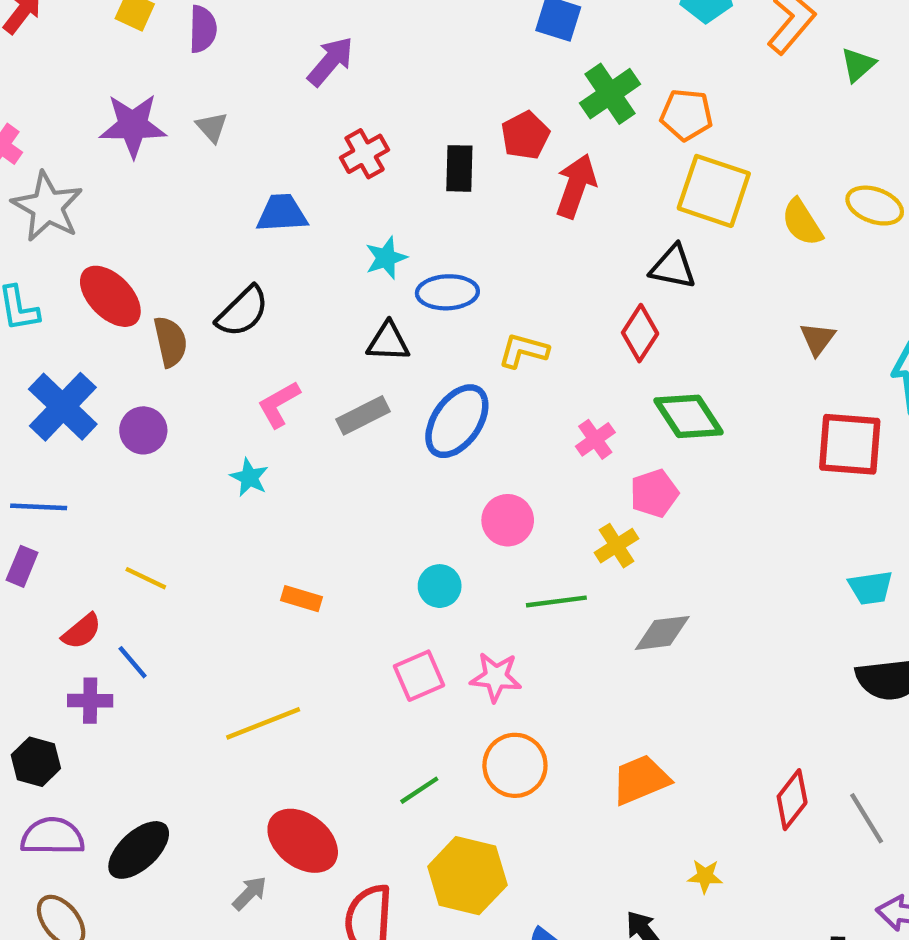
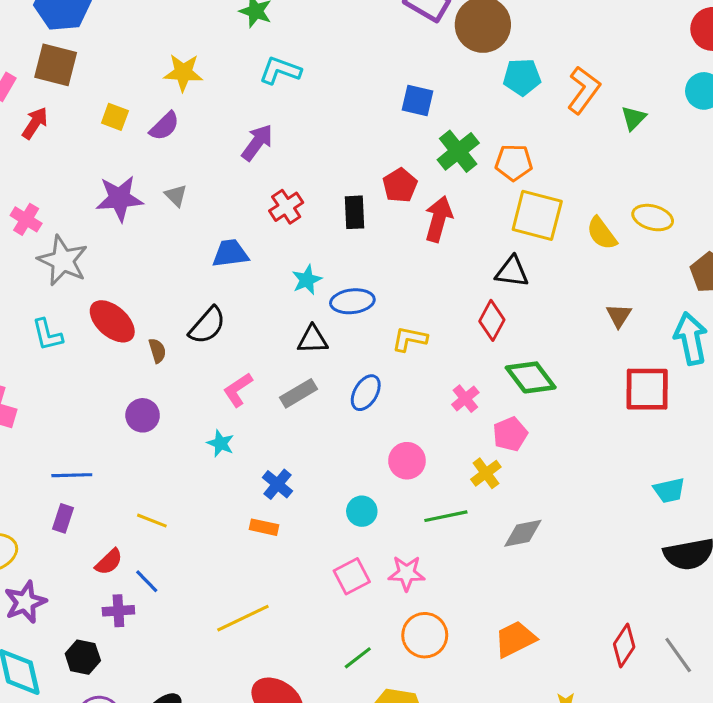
purple semicircle: (203, 29) -> (164, 126), turned 48
brown semicircle: (170, 342) -> (157, 351), size x0.7
blue cross: (63, 407) -> (277, 484), moved, size x0.6
blue ellipse: (457, 421) -> (366, 393), size x0.7

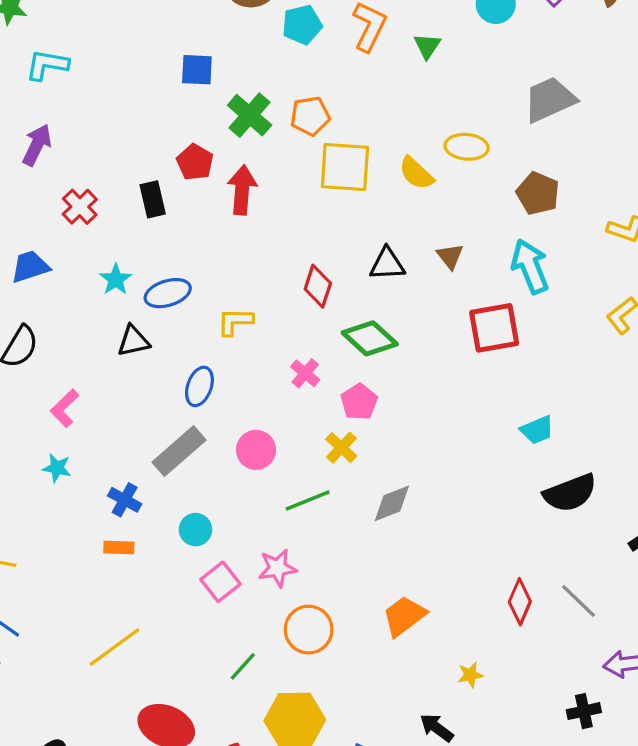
black triangle: (512, 272) -> (387, 264), moved
gray rectangle: (299, 393) -> (179, 451), moved, size x1.4
cyan circle: (362, 511) -> (195, 530), moved

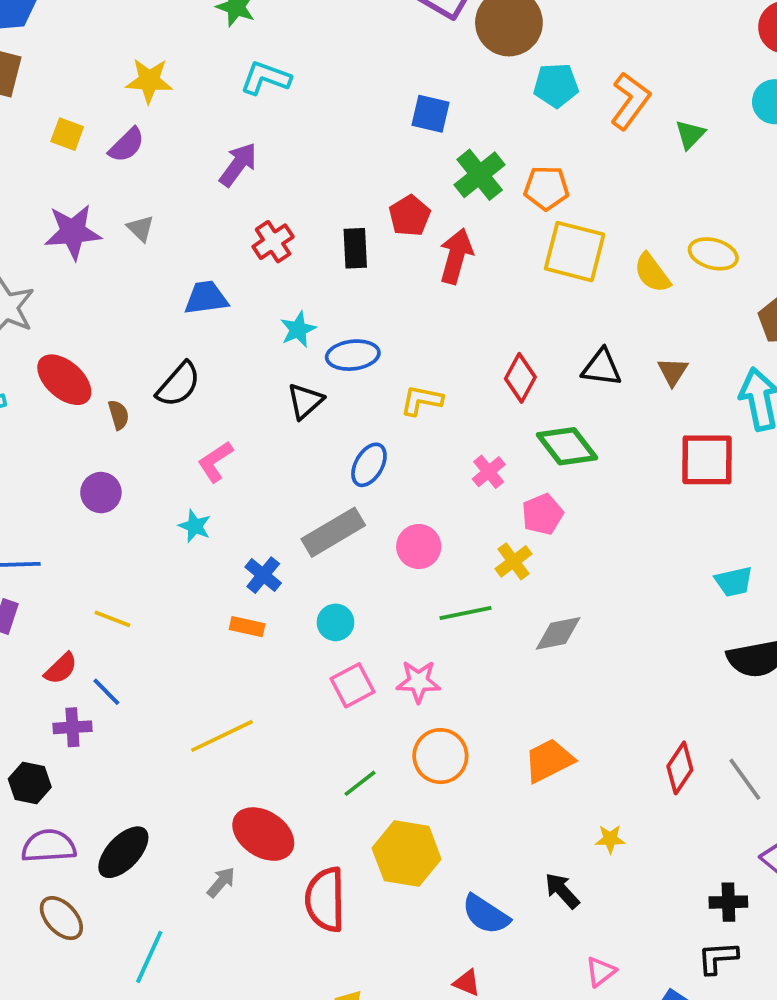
black triangle: (133, 341) -> (305, 401), turned -40

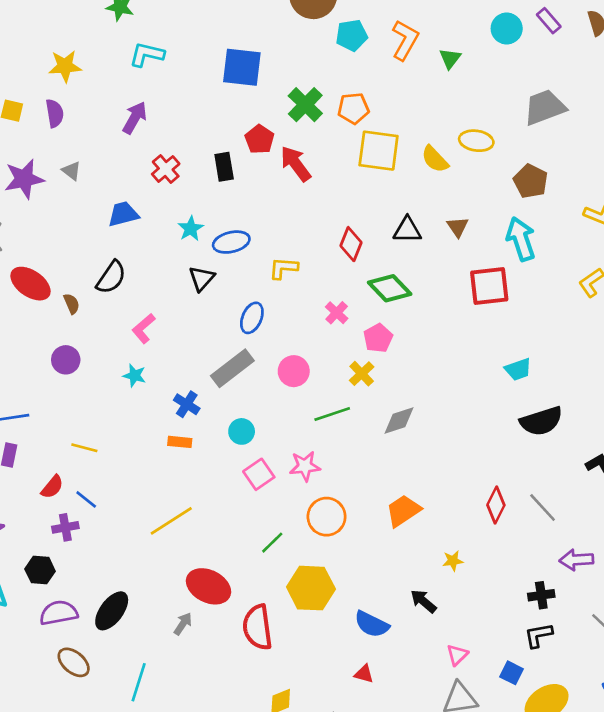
blue square: (431, 114) -> (242, 67), moved, size x1.5
purple semicircle: (127, 145) -> (55, 113), turned -48
red arrow: (456, 256) -> (296, 164), turned -45

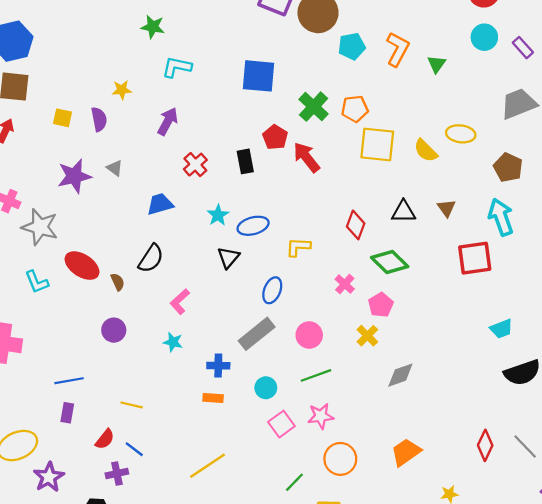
purple rectangle: (549, 21) -> (523, 48), moved
yellow star: (65, 66) -> (122, 90), moved, size x0.7
blue cross: (187, 404) -> (218, 366), turned -30
green line: (332, 414) -> (316, 375), moved

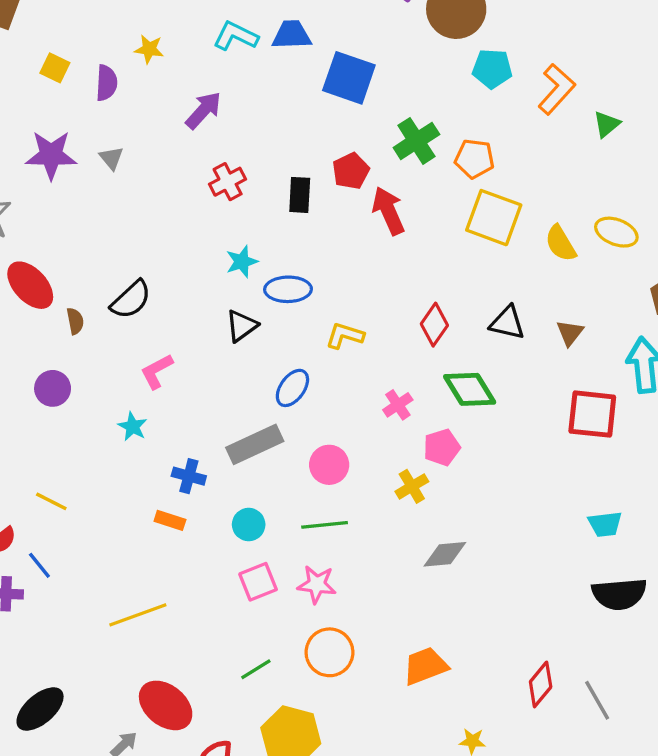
blue trapezoid: (160, 204) -> (292, 35), moved

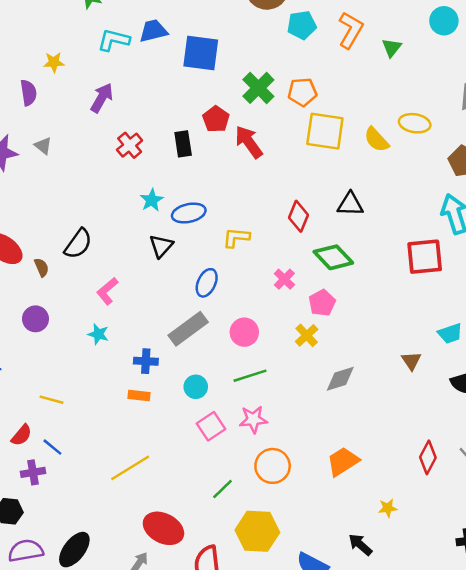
brown triangle: (570, 333) -> (411, 361), moved

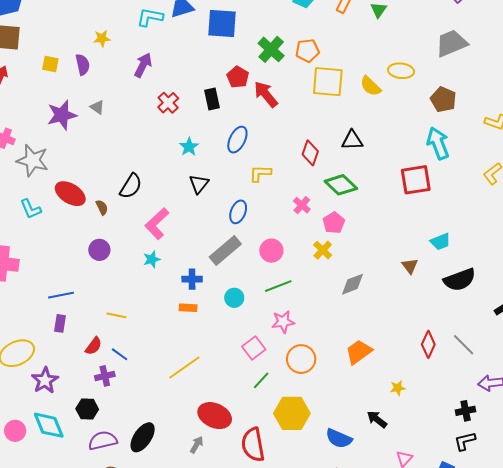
blue ellipse: (189, 213) -> (237, 140), moved, turned -48
pink L-shape: (107, 291) -> (157, 224), size x1.4
cyan star: (98, 334) -> (152, 259), turned -30
pink square: (211, 426) -> (254, 348), moved

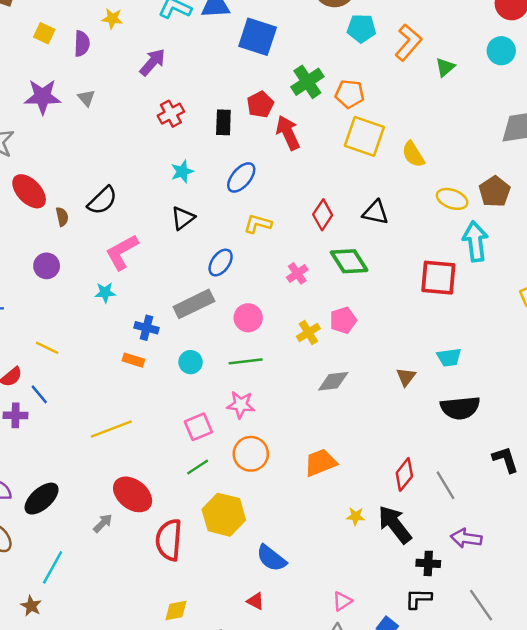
yellow ellipse: (401, 71) -> (452, 199), moved
pink pentagon: (334, 223) -> (343, 320), moved
black arrow: (377, 419) -> (395, 524), moved, size x1.6

